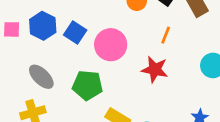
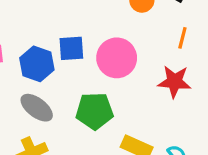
blue hexagon: (43, 26) -> (37, 64), moved
blue square: (75, 32) -> (71, 48), turned -30

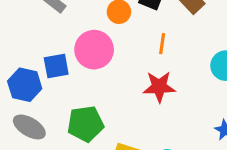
pink circle: (117, 58) -> (94, 50), moved

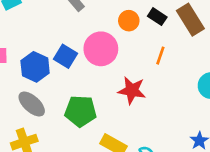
blue square: (56, 66) -> (65, 56), turned 30
red star: (159, 87) -> (132, 90), moved

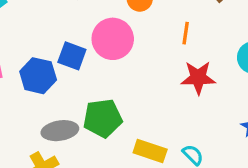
red star: (132, 90) -> (198, 78), moved
gray ellipse: (32, 104) -> (60, 131), moved, turned -40

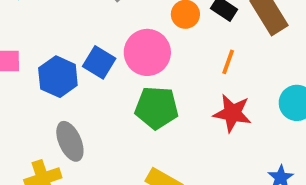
green pentagon: (103, 118) -> (157, 108), moved
gray ellipse: (60, 131) -> (70, 141), turned 64

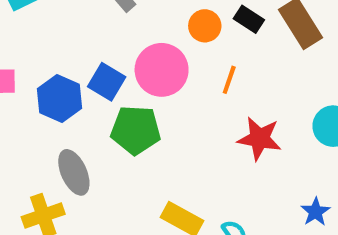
orange line: (228, 62) -> (229, 80), moved
green pentagon: (157, 108) -> (136, 130), moved

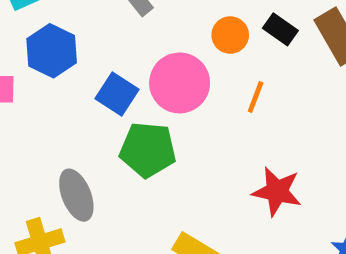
blue hexagon: (59, 98) -> (52, 51), moved
red star: (259, 138) -> (277, 191), moved

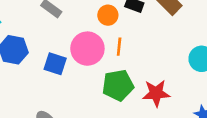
orange line: (256, 97) -> (119, 47), moved
green pentagon: (148, 150) -> (118, 85), moved

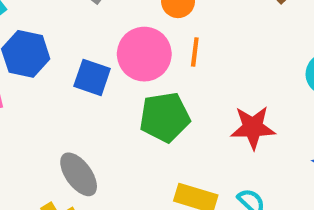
green pentagon: (118, 85) -> (165, 117), moved

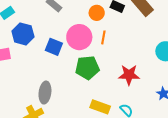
gray ellipse: (79, 174) -> (45, 93), turned 40

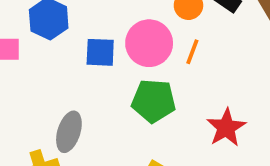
blue square: (54, 47) -> (100, 52), turned -30
red star: (129, 75) -> (226, 128), turned 30

